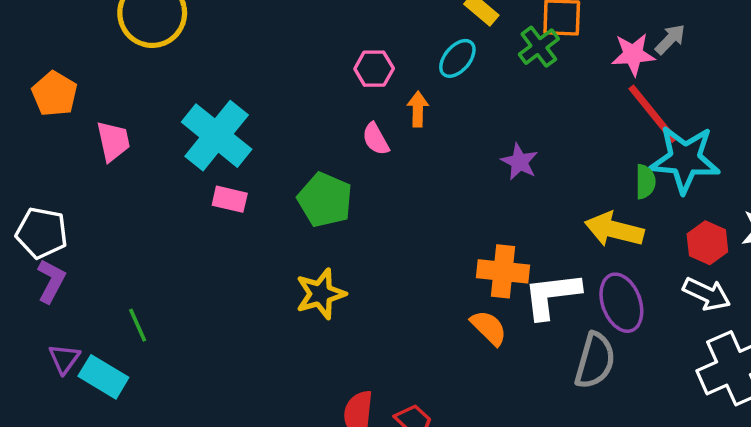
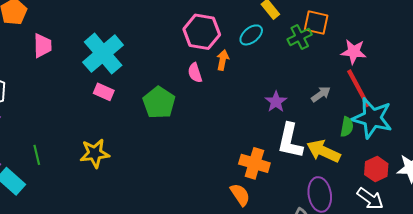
gray arrow: (670, 39) -> (321, 94), moved
pink hexagon: (374, 69) -> (202, 32), size x1.6
yellow star: (321, 294) -> (95, 153), moved
white L-shape: (552, 295) -> (290, 141), moved, turned -81

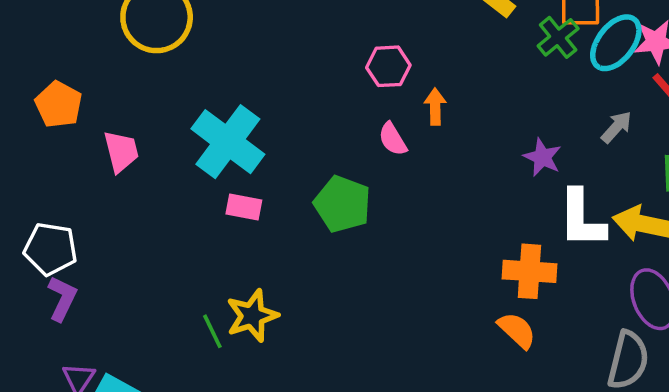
pink hexagon: (202, 32) -> (388, 66), size x0.7
cyan ellipse: (251, 35) -> (616, 43), moved, size x1.4
green line: (37, 155) -> (212, 331), moved

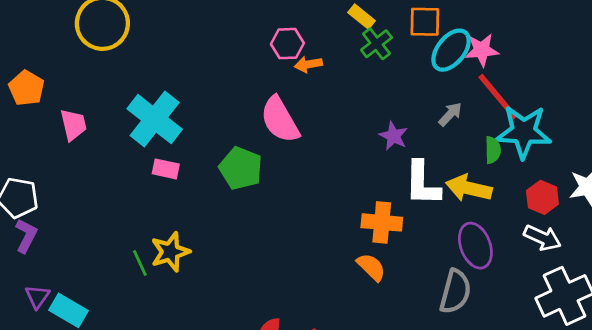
green cross: (558, 37) -> (376, 44), moved
pink hexagon: (388, 66) -> (287, 44), moved
orange arrow: (435, 107) -> (308, 64), moved, turned -100
pink semicircle: (393, 139) -> (280, 120), size x1.8

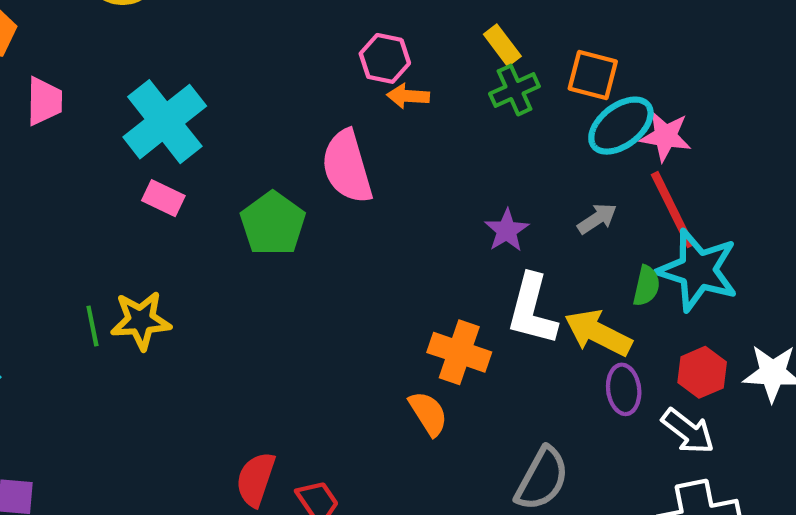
purple ellipse: (475, 246) -> (624, 389), moved, size x0.7

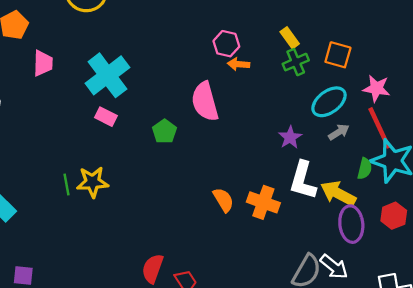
cyan ellipse: (621, 126) -> (329, 102), moved
green pentagon: (273, 224) -> (165, 131), size x0.7
purple ellipse: (624, 389) -> (351, 224), size x1.4
orange semicircle: (428, 413) -> (223, 200), moved
white arrow: (688, 431) -> (334, 267), moved

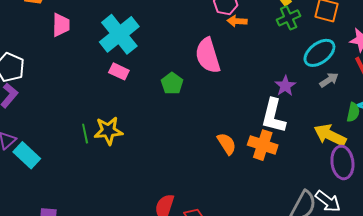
white L-shape: (303, 180) -> (273, 116), moved

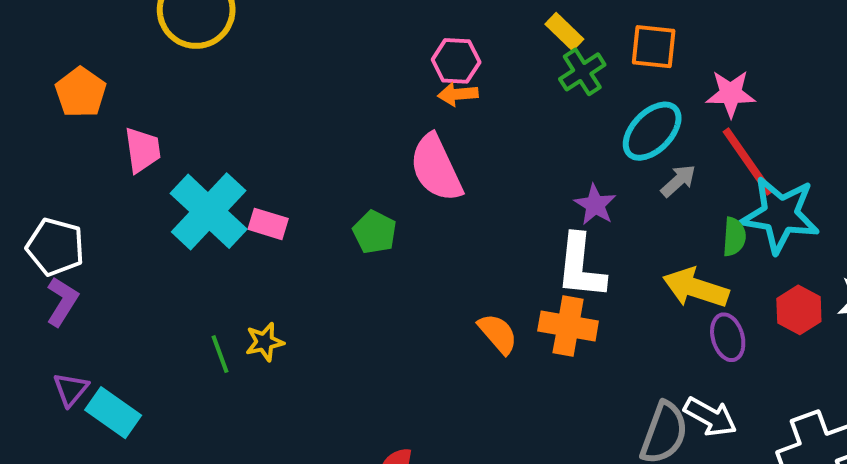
orange arrow: (237, 21) -> (458, 94), moved
cyan cross: (119, 34) -> (209, 211), moved
yellow star: (108, 131) -> (265, 342), size x0.7
purple ellipse: (342, 162) -> (728, 337), size x0.7

